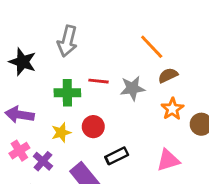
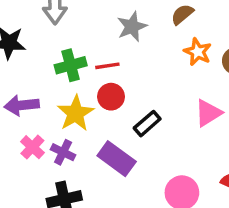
red line: (99, 81) -> (107, 66), moved
gray star: (132, 88) -> (132, 27), moved
yellow star: (61, 133) -> (75, 113), size x1.5

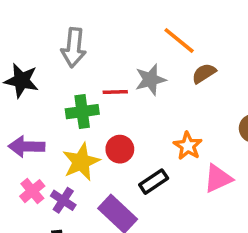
orange star: (198, 52) -> (188, 146), moved
red line: (107, 66) -> (115, 92), moved

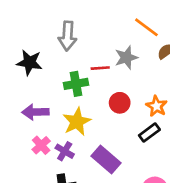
red circle: (120, 149) -> (120, 103), moved
black rectangle: (154, 182) -> (149, 132), moved

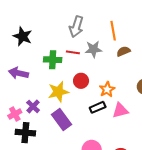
orange line: (146, 27) -> (113, 31), turned 30
gray arrow: (67, 36) -> (76, 27), moved
yellow star: (77, 122) -> (58, 92), moved
pink cross: (41, 145) -> (15, 114), moved

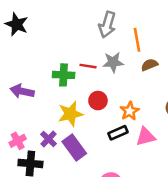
gray arrow: (76, 27) -> (107, 25), moved
black star: (23, 36) -> (17, 24), moved
purple cross: (33, 106) -> (49, 139), moved

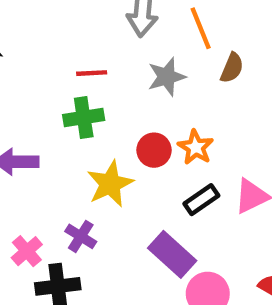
brown semicircle: (149, 65) -> (232, 68), turned 147
red line: (88, 66) -> (92, 73), moved
orange star: (130, 111) -> (196, 147), moved
purple rectangle: (74, 147) -> (172, 254), moved

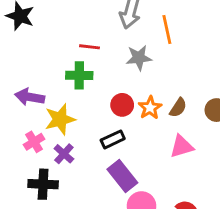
brown semicircle: (232, 68) -> (178, 108), moved
yellow star: (110, 184) -> (60, 119), moved
black rectangle: (201, 200) -> (113, 139), moved
pink cross: (27, 251) -> (34, 142), moved

